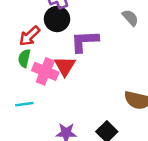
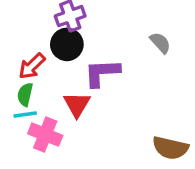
pink cross: (45, 71) -> (45, 135), moved
cyan line: (24, 104) -> (25, 114), moved

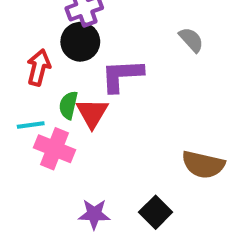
red arrow: (32, 66) -> (39, 67), turned 148
green semicircle: (25, 94) -> (68, 105), moved

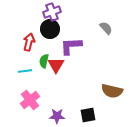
pink cross: (55, 149) -> (30, 100), moved, turned 30
black square: (156, 212) -> (88, 115), turned 35

